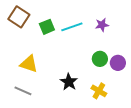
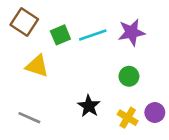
purple star: (102, 25) -> (132, 32), size x1.5
purple circle: (118, 63) -> (155, 113), moved
yellow triangle: (29, 64) -> (37, 66), moved

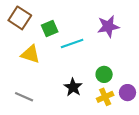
cyan line: (93, 35) -> (72, 43), moved
green circle: (129, 76) -> (104, 74), moved
yellow cross: (128, 118) -> (105, 97), turned 35

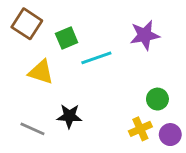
green circle: (104, 74) -> (157, 99), moved
black star: (73, 87) -> (69, 116), moved, turned -30
purple circle: (127, 93) -> (170, 135), moved

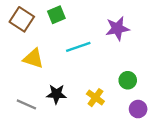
green square: (67, 38) -> (56, 15), moved
yellow cross: (140, 129) -> (95, 98), moved, turned -30

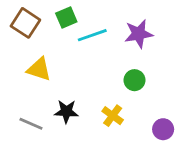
cyan line: (78, 47) -> (92, 35), moved
green circle: (128, 80) -> (134, 80), moved

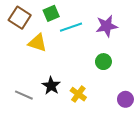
yellow triangle: (39, 69) -> (37, 43), moved
black star: (66, 111) -> (51, 86), turned 30
yellow cross: (113, 116) -> (78, 94), moved

